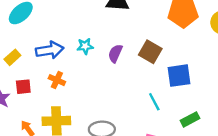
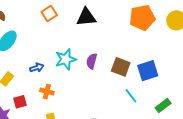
cyan star: (85, 46) -> (66, 59), size x1.5
blue arrow: (50, 50) -> (37, 68), size x0.6
brown square: (150, 52) -> (121, 67), moved

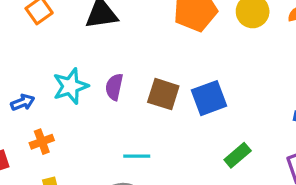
orange cross: (47, 92) -> (42, 142), turned -32
cyan line: (131, 96) -> (137, 156), moved, turned -49

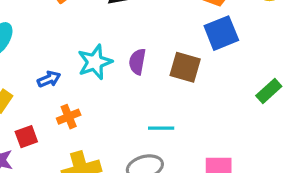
blue square: (209, 98) -> (221, 33), moved
green rectangle: (238, 155) -> (269, 91), moved

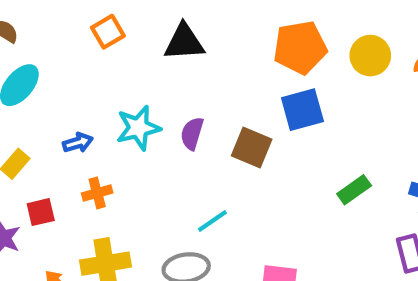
cyan line: (161, 128) -> (212, 221), turned -40

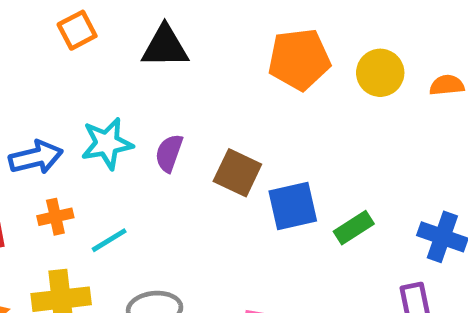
blue square: (302, 110) -> (293, 206), moved
blue arrow: (78, 143) -> (36, 157), size x1.5
cyan line: (212, 221) -> (109, 240), moved

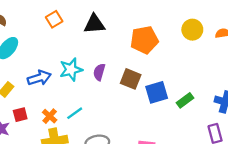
orange pentagon: (299, 59) -> (144, 40), moved
orange cross: (55, 217) -> (50, 116), moved, turned -32

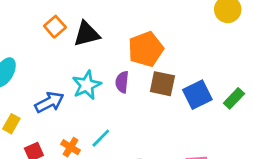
black triangle: (94, 24) -> (87, 34), moved
orange pentagon: (144, 40) -> (146, 49), moved

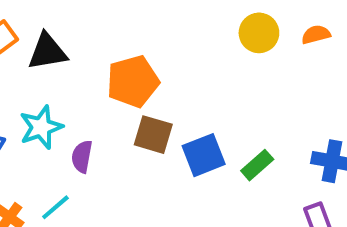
purple semicircle: (122, 82) -> (82, 156), moved

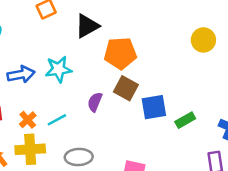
black triangle: (47, 52) -> (87, 26), moved, turned -32
purple semicircle: (82, 156) -> (95, 102), moved

